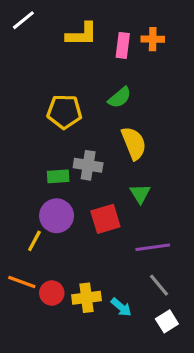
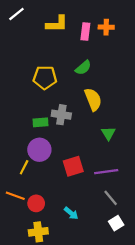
green triangle: (140, 194) -> (108, 133), moved
red square: (105, 219) -> (73, 166), moved
yellow cross: (86, 298) -> (38, 232), moved
cyan arrow: (121, 307) -> (71, 213), moved

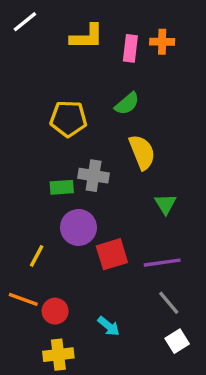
purple circle: (39, 150) -> (78, 227), moved

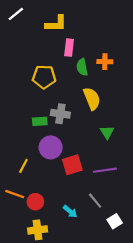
orange cross: (162, 42) -> (105, 62), moved
pink rectangle: (130, 48) -> (69, 48), moved
green semicircle: (127, 104) -> (82, 67), turned 119
gray line: (169, 303) -> (95, 201), moved

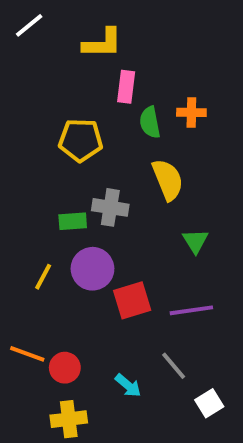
yellow line: (23, 166) -> (43, 277), moved

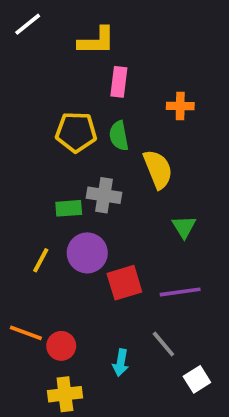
green semicircle: (150, 122) -> (119, 136), moved
cyan arrow: (128, 385) -> (121, 363), turned 60

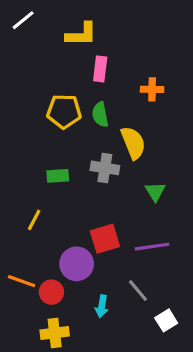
gray cross: (104, 195) -> (105, 168), moved
purple circle: (87, 253) -> (77, 264), moved

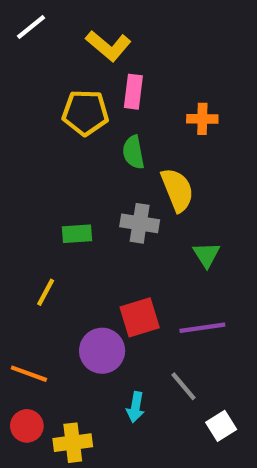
yellow L-shape: (81, 34) -> (108, 46), turned 40
yellow pentagon: (64, 111) -> (85, 113), moved
red circle: (51, 292) -> (27, 426), moved

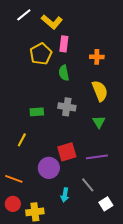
white line: (31, 27) -> (24, 15), moved
yellow pentagon: (85, 113) -> (41, 54), turned -30
yellow semicircle: (177, 190) -> (100, 91), moved

